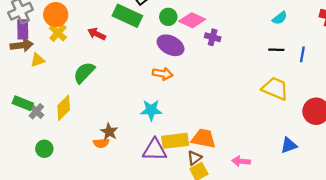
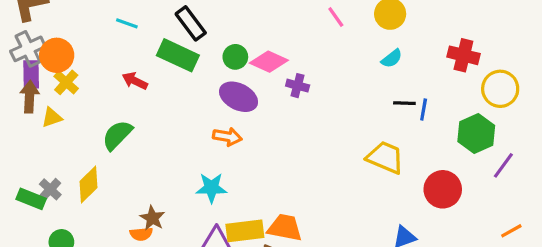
orange circle: (56, 15) -> (57, 55), moved
yellow cross: (58, 33) -> (66, 82), moved
brown arrow: (22, 45) -> (30, 97), turned -80
black line: (276, 50) -> (404, 103), moved
green rectangle: (23, 103) -> (31, 199), moved

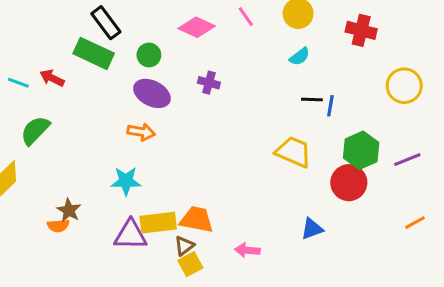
cyan line: (127, 23) -> (18, 83), moved
red cross: (463, 55) -> (361, 30), moved
pink diamond: (269, 62) -> (197, 27), moved
green hexagon: (476, 133) -> (361, 150), moved
purple line: (503, 165) -> (407, 160), turned 32

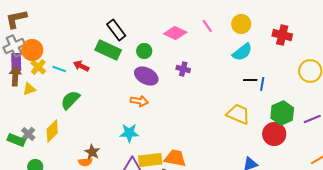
cyan semicircle: (300, 57) -> (242, 52), size x1.5

